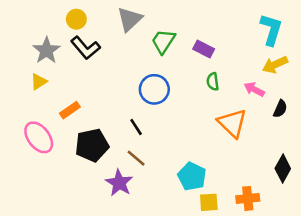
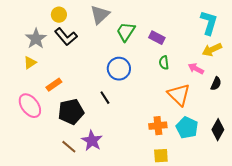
brown line: (136, 158) -> (69, 147), moved
cyan pentagon: (192, 176) -> (187, 128), moved
orange cross: (248, 198) -> (158, 126), moved

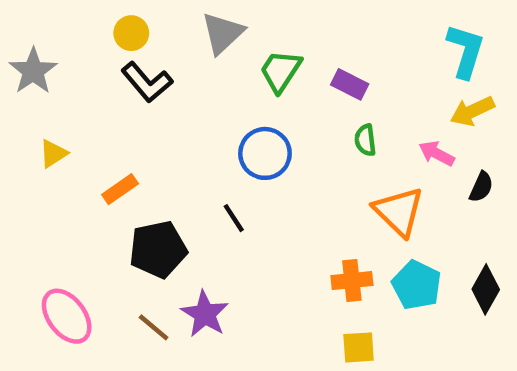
gray star: (36, 39) -> (33, 71), moved
yellow triangle: (30, 63) -> (53, 153), moved
pink ellipse: (30, 106) -> (67, 316), moved

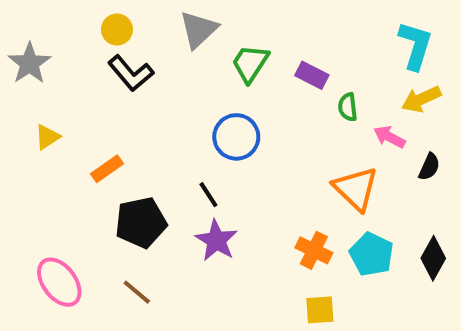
green semicircle: (365, 140) -> (348, 107), moved
orange cross: (352, 281) -> (314, 250), turned 32
purple star: (205, 314) -> (216, 240), moved

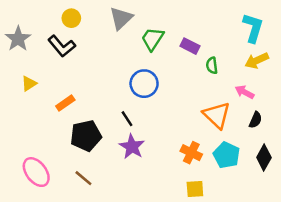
black L-shape: (131, 73) -> (62, 46), moved
pink arrow: (389, 137) -> (245, 92), moved
black semicircle: (429, 167) -> (255, 120), moved

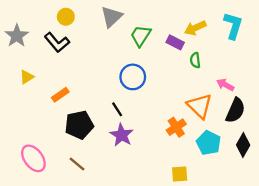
yellow arrow: (257, 61) -> (195, 28), moved
black semicircle: (255, 120) -> (235, 110), size x1.6
orange cross: (191, 153) -> (176, 127), moved, turned 30

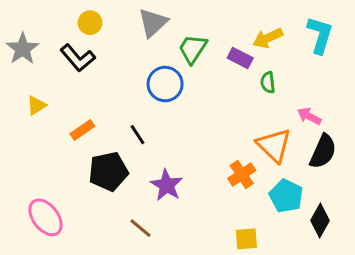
blue circle: (133, 77) -> (165, 84), moved
black line: (117, 109) -> (138, 135), moved
black diamond: (243, 145) -> (320, 220), moved
brown line: (77, 164) -> (141, 228), moved

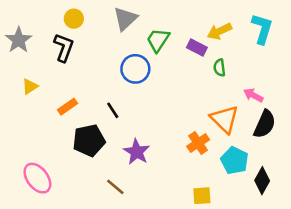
black L-shape: (78, 58) -> (64, 48), turned -120

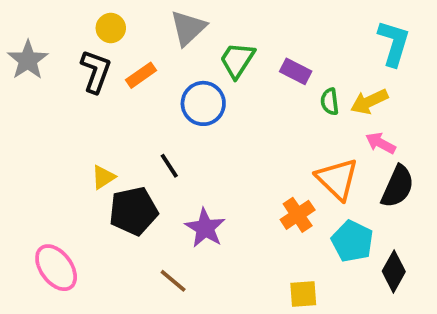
yellow arrow: (219, 31) -> (369, 102), moved
yellow triangle: (30, 86) -> (103, 177), moved
orange rectangle: (68, 107) -> (141, 75), moved

